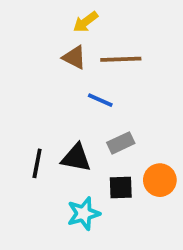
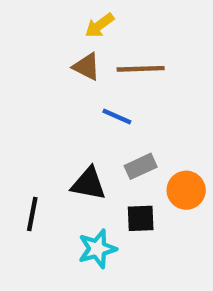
black line: (37, 163) -> (32, 214), moved
orange circle: (160, 180) -> (186, 190), moved

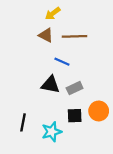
black triangle: (89, 184) -> (50, 85), moved
orange circle: (186, 190) -> (99, 111), moved
black line: (32, 214) -> (23, 122), moved

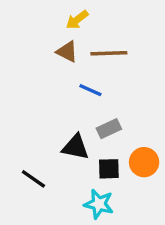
black triangle: (50, 85) -> (75, 147), moved
black line: (23, 122) -> (33, 179), turned -66
cyan star: (52, 132) -> (99, 204), moved, turned 30

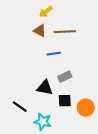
blue line: (90, 90) -> (54, 54), turned -32
orange circle: (144, 162) -> (86, 108), moved
cyan star: (99, 204) -> (43, 122), moved

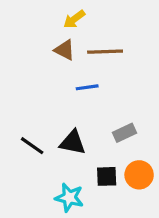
gray rectangle: (65, 77) -> (124, 133), moved
black square: (65, 101) -> (107, 176), moved
black line: (20, 107) -> (32, 146), moved

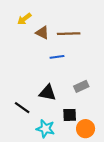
yellow arrow: (74, 19) -> (24, 19), moved
black line: (32, 146) -> (22, 108), moved
orange circle: (139, 175) -> (86, 129), moved

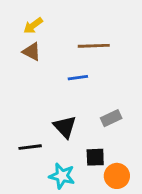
brown triangle: (42, 33) -> (32, 52), moved
black triangle: (48, 93) -> (65, 127), turned 36
black line: (22, 108) -> (30, 147), turned -42

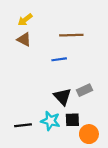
black triangle: (65, 127) -> (63, 97), moved
black line: (30, 147) -> (23, 125), moved
cyan star: (62, 176) -> (50, 121), moved

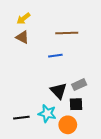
black square: (72, 120) -> (76, 104), moved
orange circle: (89, 134) -> (68, 125), moved

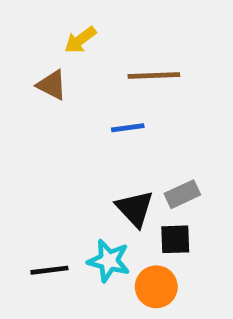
yellow arrow: (23, 19) -> (80, 40), moved

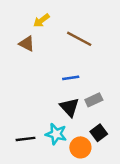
brown line: (154, 75) -> (79, 39), turned 30
blue line: (128, 128) -> (71, 78), moved
black square: (175, 239) -> (99, 133), moved, turned -35

